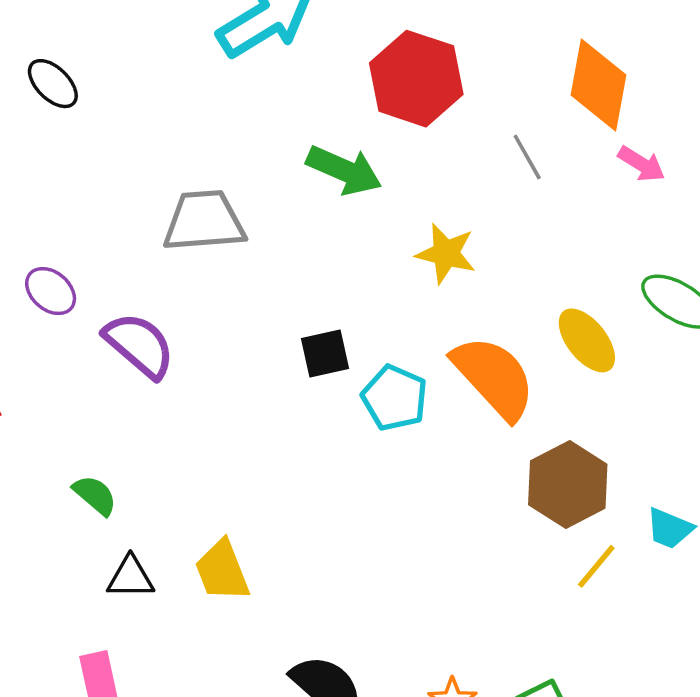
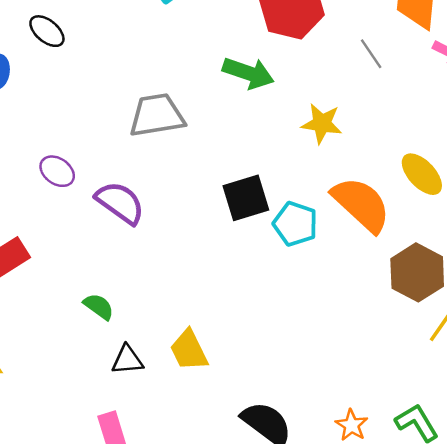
black square: (325, 354) -> (246, 198), size x1.4

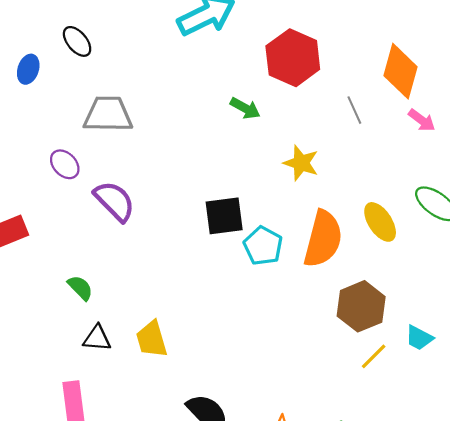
green arrow: (248, 73) -> (245, 108), size x0.7
gray trapezoid: (157, 115) -> (108, 114), moved
orange semicircle: (361, 204) -> (323, 239), turned 52

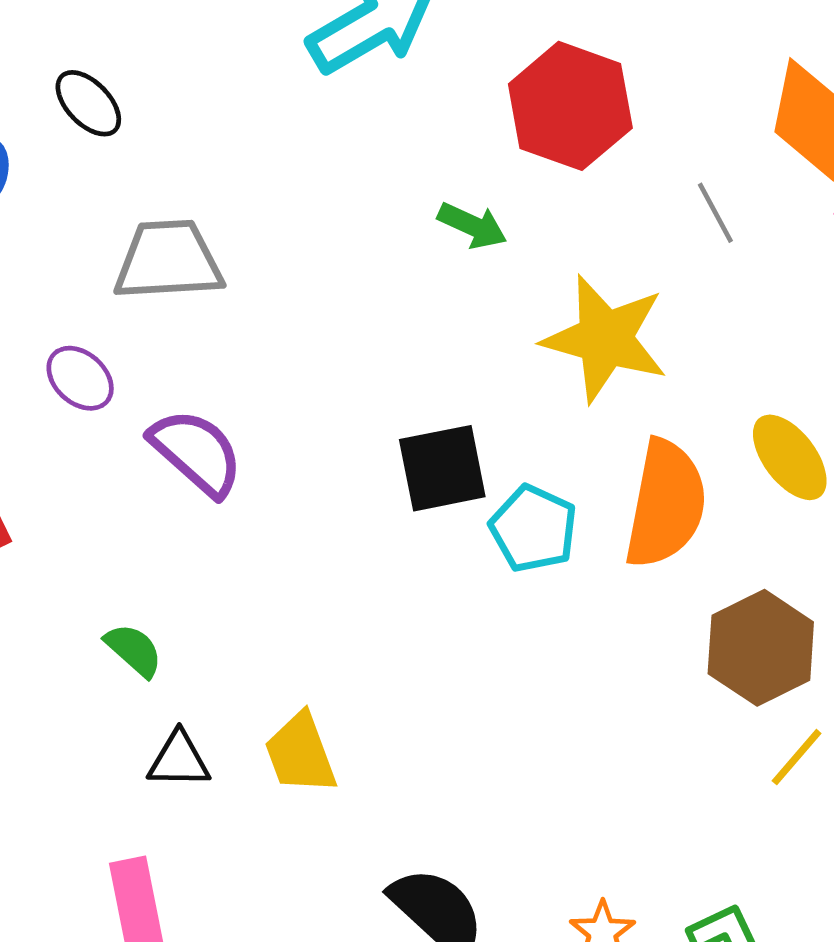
yellow star: (301, 163) -> (605, 339), size x1.6

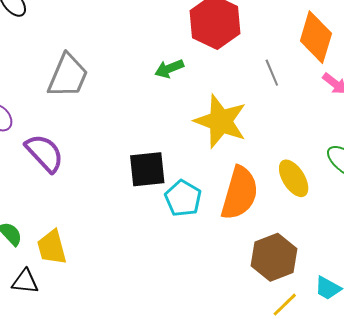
green arrow: (472, 225) -> (169, 69), turned 128
gray trapezoid: (168, 260) -> (68, 76), moved, turned 111
yellow trapezoid: (300, 753) -> (52, 247), moved

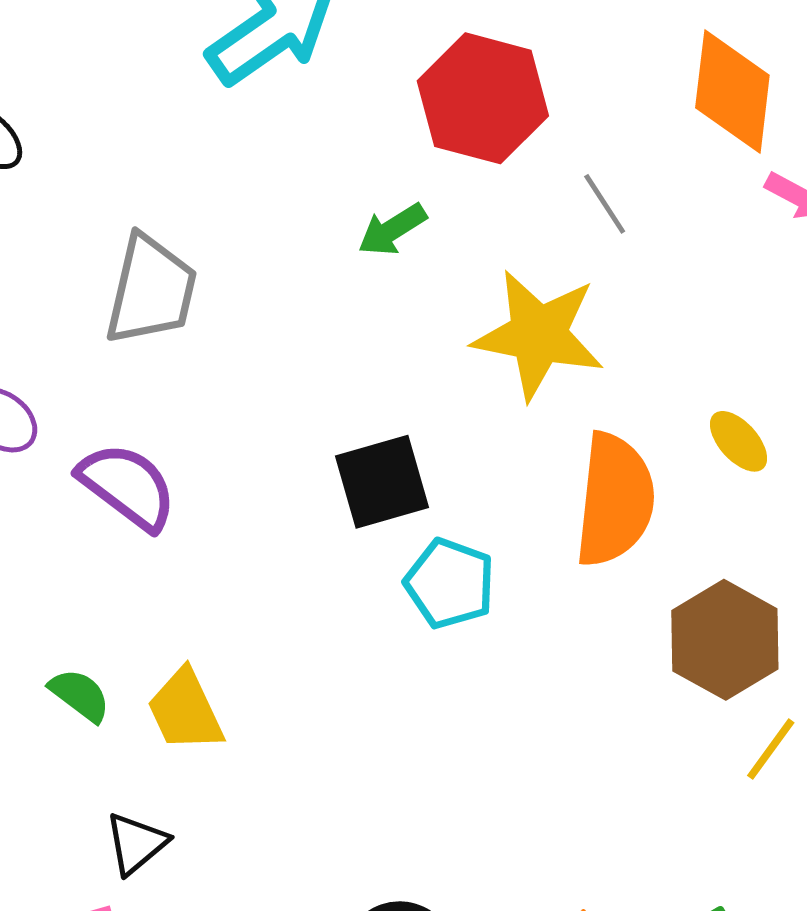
gray line: (272, 73) -> (605, 204), moved
yellow ellipse: (294, 178) -> (739, 441), size x0.7
cyan pentagon: (183, 198) -> (450, 583), moved
black triangle: (25, 282) -> (136, 843), moved, turned -36

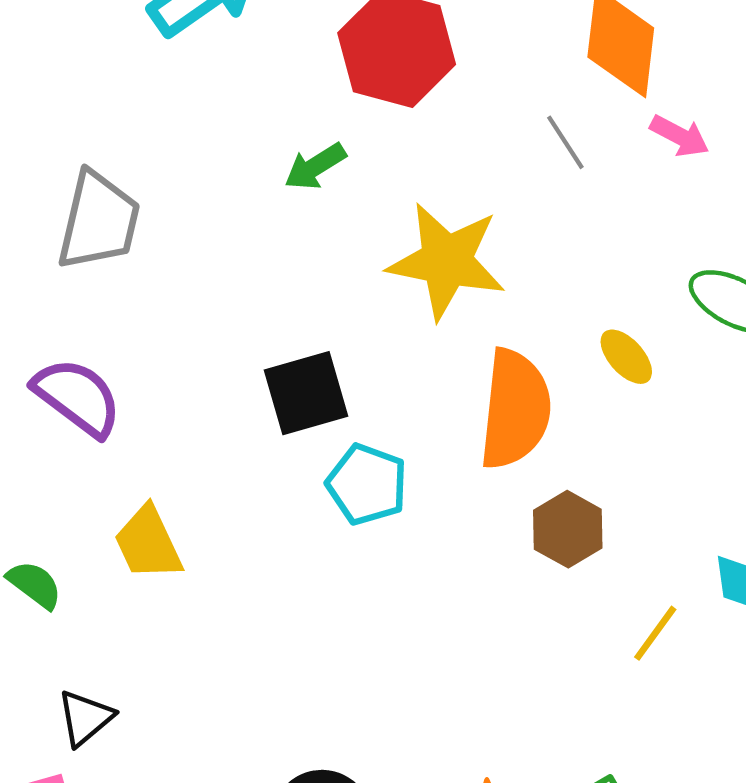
gray line: (605, 204) -> (565, 142), moved
brown hexagon: (725, 640) -> (568, 529), moved, size x0.7
yellow trapezoid: (185, 710) -> (148, 543), moved

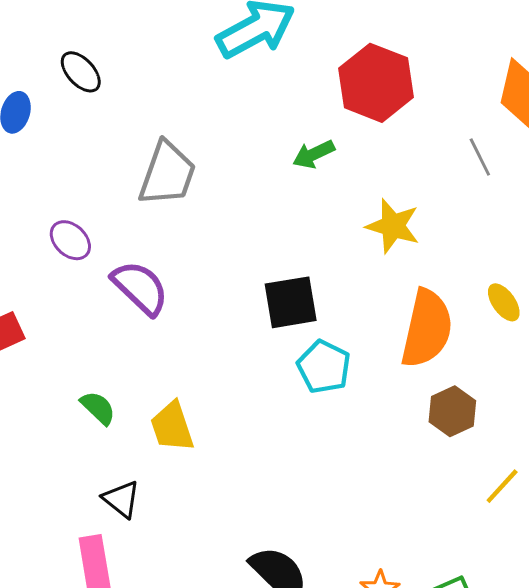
yellow star: (447, 261) -> (393, 226), size x0.7
yellow trapezoid: (148, 543) -> (172, 427), moved
black triangle: (85, 718) -> (121, 499), turned -48

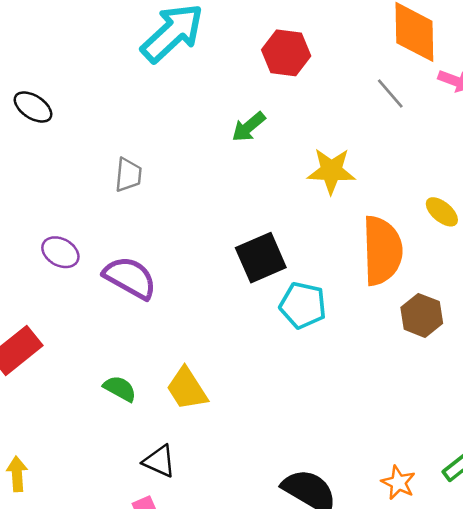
red hexagon: (376, 83) -> (286, 53), size x0.7
gray trapezoid: (167, 174) -> (128, 175), size x0.6

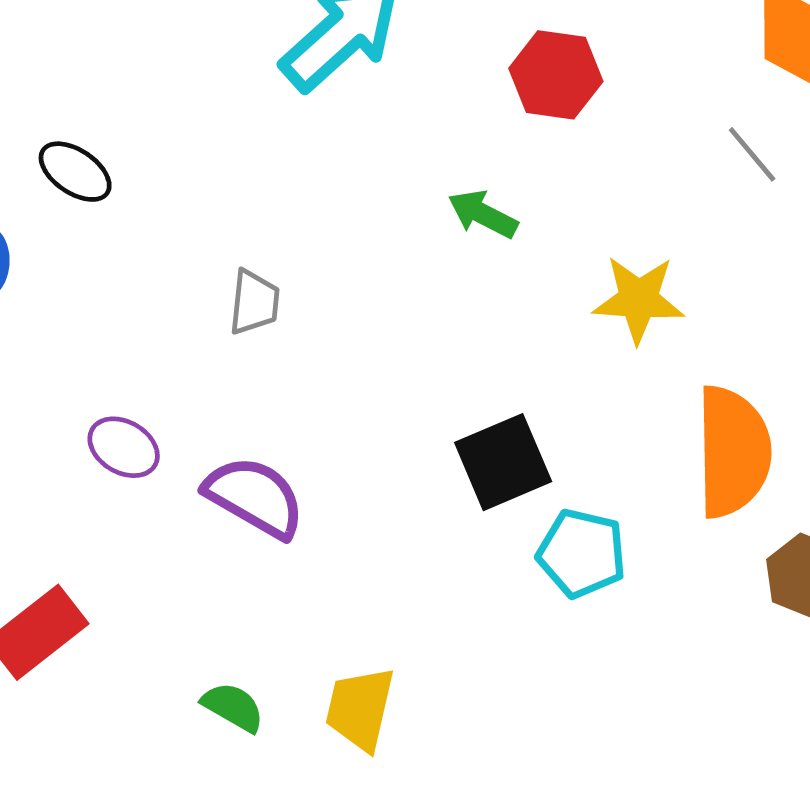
green arrow: (249, 127) -> (483, 214), turned 66
yellow trapezoid: (187, 389) -> (360, 709), turned 45

